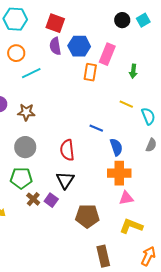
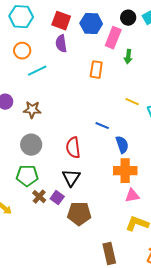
blue hexagon: (79, 46) -> (91, 24), moved
pink rectangle: (107, 54) -> (113, 38), moved
green arrow: (133, 71) -> (128, 57), moved
brown pentagon: (87, 216) -> (79, 214), moved

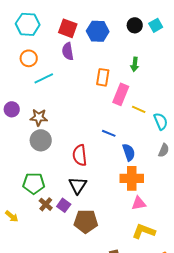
pink rectangle: (113, 38) -> (121, 94), moved
gray circle: (31, 145) -> (41, 140), moved

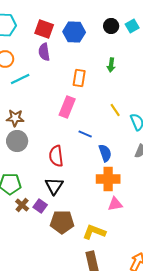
pink rectangle: (121, 94) -> (67, 107), moved
yellow line: (139, 109) -> (115, 110), turned 32
yellow L-shape: (144, 231) -> (94, 232), moved

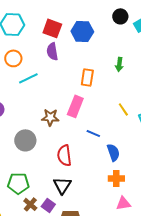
black circle: (111, 26) -> (120, 16), moved
brown star: (15, 118) -> (50, 117), moved
orange cross: (108, 179) -> (116, 178), size x0.7

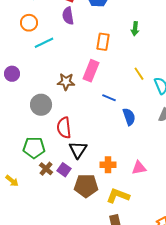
red semicircle: (64, 155) -> (64, 128), moved
orange cross: (116, 178) -> (108, 165), moved

